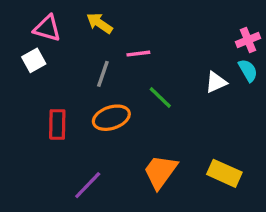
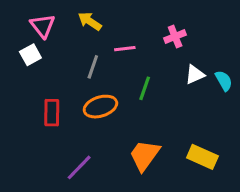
pink triangle: (47, 28) -> (43, 26), turned 36
pink cross: (248, 40) -> (175, 37), moved
cyan semicircle: (248, 70) -> (224, 81), moved
green line: (160, 97) -> (145, 88), turned 65

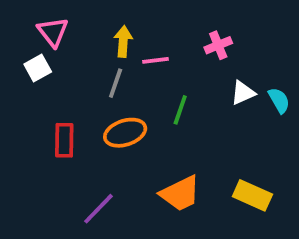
yellow arrow: (90, 21) -> (123, 41), moved, turned 60
orange trapezoid: (145, 155) -> (180, 193), turned -152

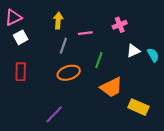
pink triangle: (53, 32) -> (13, 17), moved, turned 42
yellow arrow: (123, 41) -> (58, 21), moved
red rectangle: (64, 140) -> (21, 72), moved
orange trapezoid: (180, 193) -> (111, 87), moved

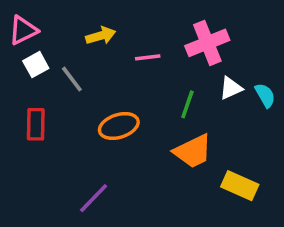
yellow arrow: (58, 21) -> (101, 36), turned 70
pink cross: (120, 25) -> (207, 43), size x1.6
gray line: (63, 46) -> (72, 79), moved, turned -56
green line: (99, 60) -> (187, 104), moved

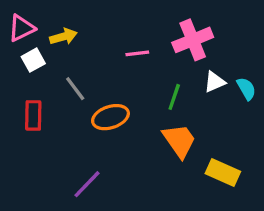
yellow arrow: (101, 36) -> (63, 37), moved
gray line: (72, 79) -> (75, 89), moved
orange trapezoid: (193, 151) -> (179, 141), turned -99

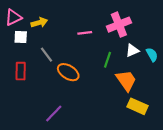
white square: (33, 60) -> (21, 37), turned 32
orange ellipse: (110, 117) -> (68, 72), turned 50
orange trapezoid: (179, 141) -> (126, 80), moved

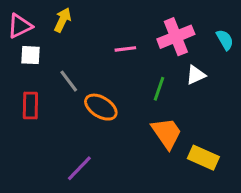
yellow arrow: (39, 23) -> (63, 20), moved, turned -49
cyan semicircle: (152, 55) -> (225, 40), moved
orange trapezoid: (126, 80) -> (167, 133), moved

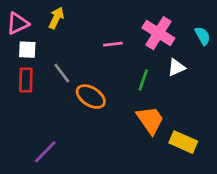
pink cross: (176, 37) -> (158, 33), turned -36
red rectangle: (30, 106) -> (26, 80), moved
purple line: (79, 168) -> (45, 152), moved

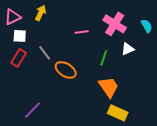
red rectangle: (26, 80) -> (19, 58), turned 30
yellow rectangle: (183, 142) -> (118, 113), moved

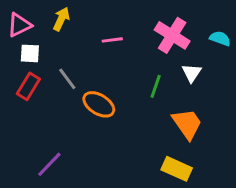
cyan semicircle: (147, 26) -> (220, 38), turned -40
pink line: (82, 32) -> (112, 40), moved
white triangle: (128, 49) -> (192, 73), turned -32
orange trapezoid: (109, 87) -> (187, 124), moved

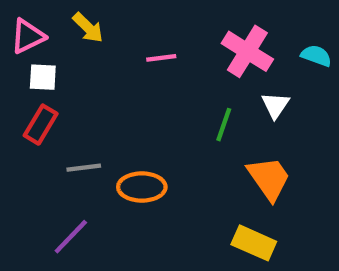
yellow arrow: (61, 19) -> (88, 28), turned 110
gray line: (67, 79) -> (84, 168), moved, turned -60
orange ellipse: (99, 104) -> (142, 187), moved, turned -32

